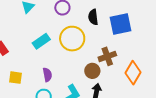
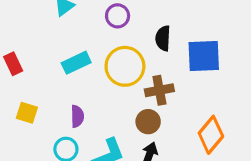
brown cross: (107, 56) -> (159, 90), moved

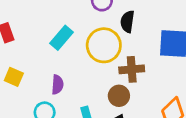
black semicircle: (163, 38) -> (127, 22), moved
cyan rectangle: (76, 63) -> (61, 38), turned -30

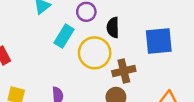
cyan rectangle: (61, 38) -> (64, 36), moved

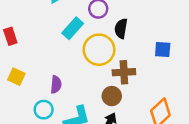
blue square: (159, 41) -> (163, 49), size x0.6

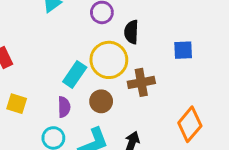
cyan rectangle: (73, 28) -> (75, 74), moved
brown circle: (112, 96) -> (101, 101), moved

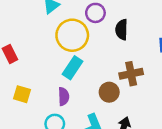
yellow circle: (109, 60) -> (72, 35), moved
brown circle: (101, 101) -> (109, 92), moved

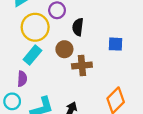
brown circle: (109, 92) -> (64, 49), moved

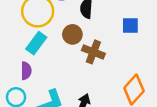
brown cross: (82, 66) -> (93, 52), turned 30

